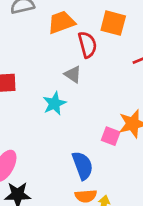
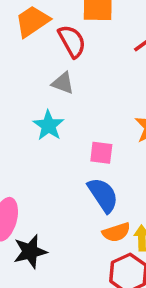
pink square: (111, 136) -> (101, 153), moved

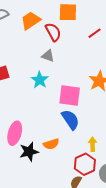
pink square: (101, 153) -> (70, 96), size x1.6
orange semicircle: (116, 232) -> (51, 144), moved

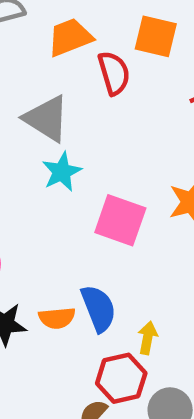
gray triangle: (48, 56) -> (47, 118), moved, size x1.6
blue semicircle: (70, 120) -> (98, 308), moved

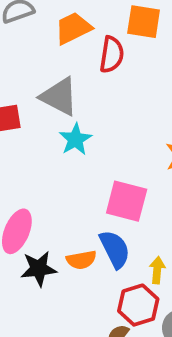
red semicircle: (114, 73) -> (112, 55), turned 30
pink square: (120, 220) -> (127, 201), moved

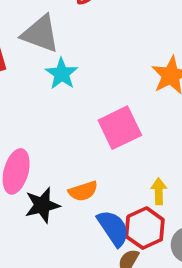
pink square: (127, 201) -> (120, 128), turned -33
blue semicircle: (115, 249) -> (113, 228), moved

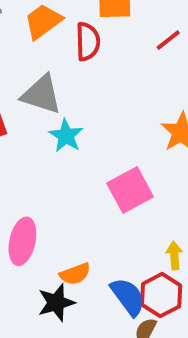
orange semicircle: (83, 191) -> (75, 274), moved
black star: (42, 205) -> (56, 303), moved

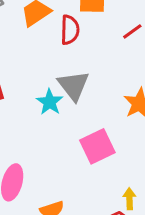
gray triangle: (41, 95) -> (73, 86), moved, turned 32

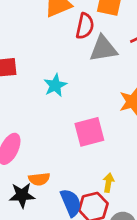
gray triangle: (73, 86) -> (103, 49), moved, turned 48

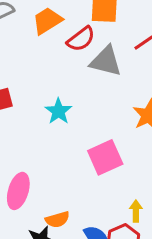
red semicircle: (85, 26) -> (81, 39), turned 50
gray triangle: (103, 49) -> (106, 61), turned 32

